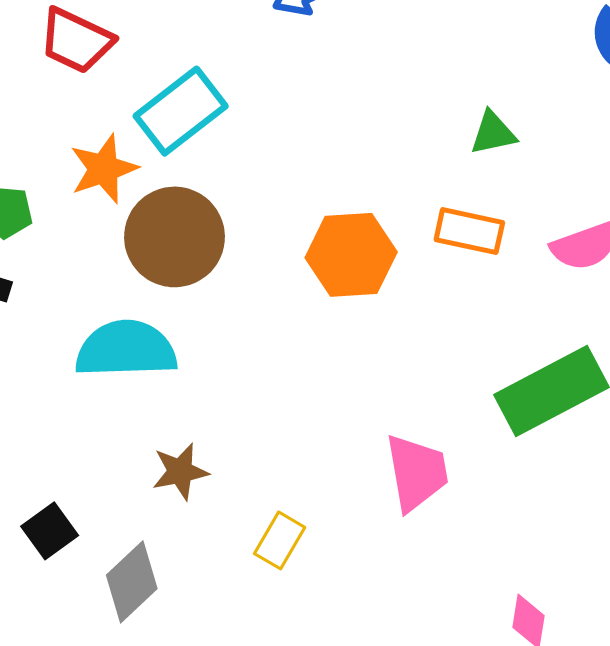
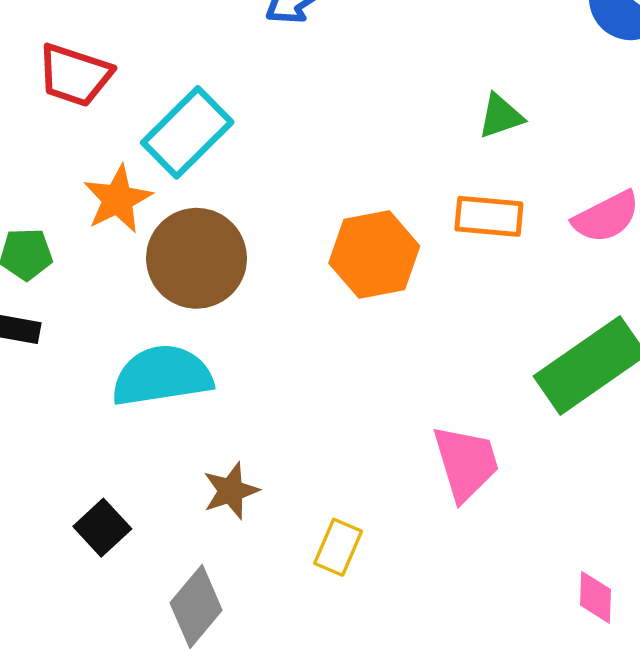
black square: (50, 531) -> (102, 528), moved

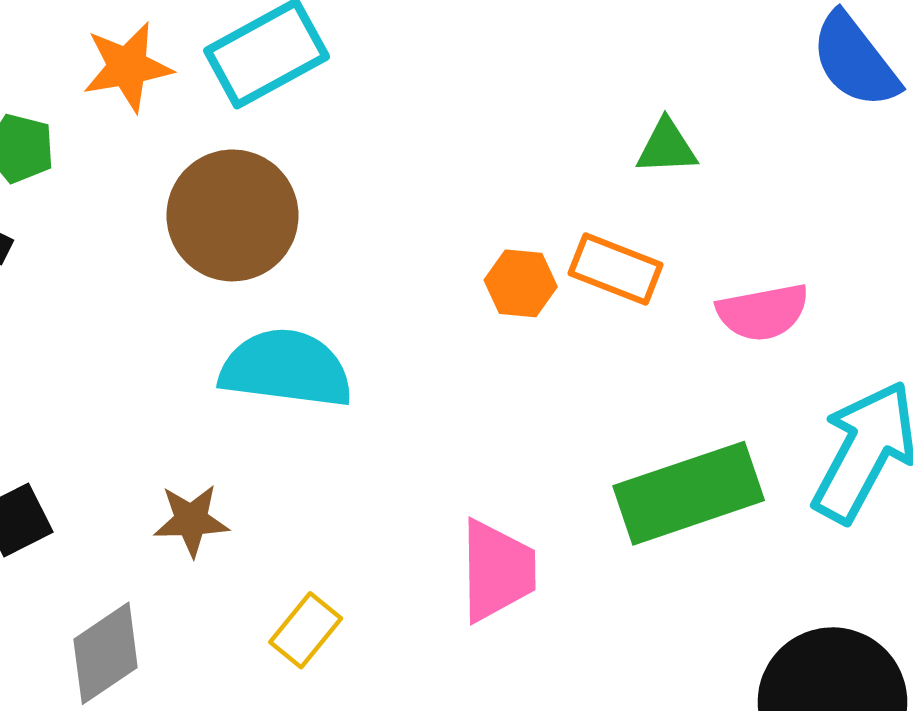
orange star: (118, 199) -> (127, 67), moved
orange hexagon: (374, 255) -> (521, 283), moved, size x0.6
cyan semicircle: (162, 376) -> (286, 369), moved

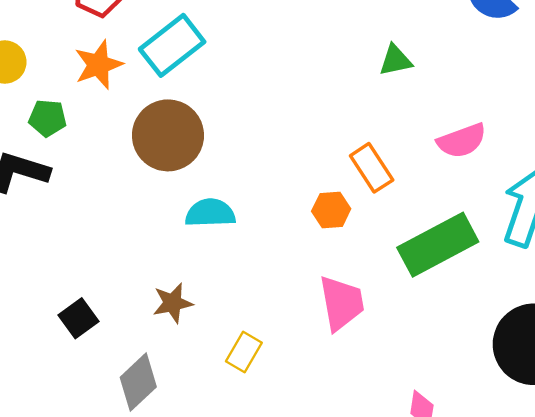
orange rectangle: (616, 269) -> (372, 168), moved, turned 45
orange hexagon: (521, 283) -> (331, 210), moved
cyan semicircle: (286, 369) -> (210, 213), size x0.7

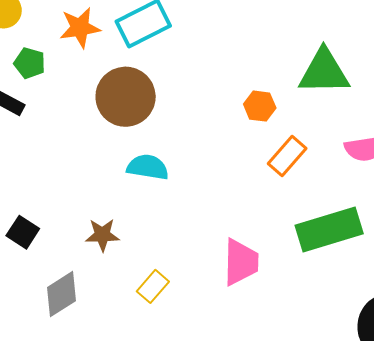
green triangle: (395, 60) -> (324, 72), size x1.8
orange rectangle: (372, 168) -> (287, 156), turned 63
orange hexagon: (331, 210) -> (260, 106), moved
black square: (79, 318) -> (23, 232), turned -32

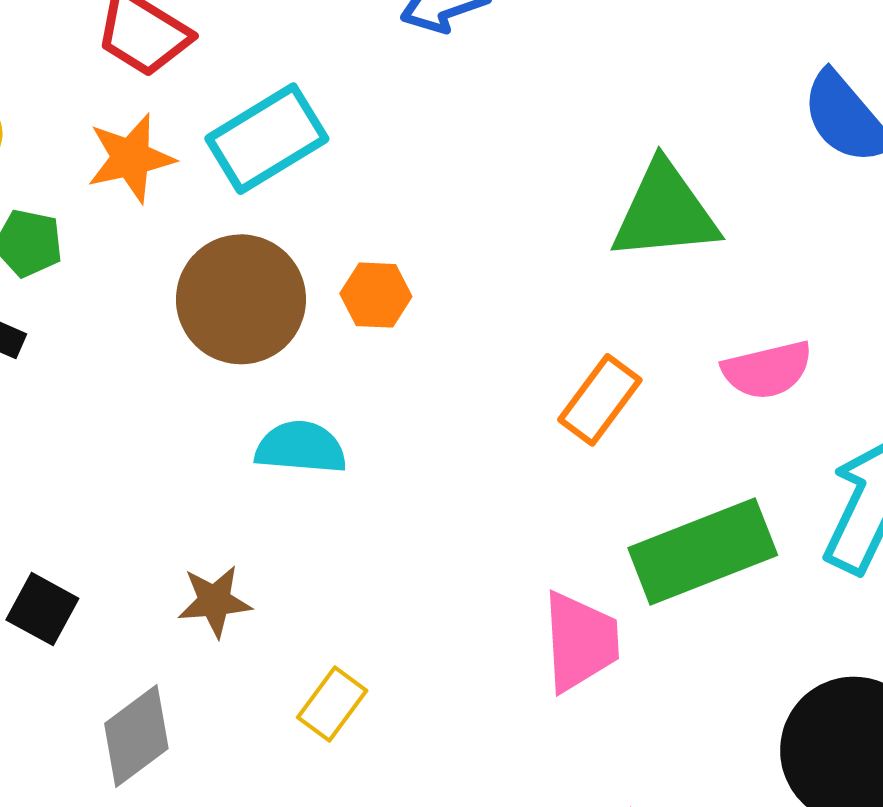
orange hexagon: (260, 106) -> (376, 295), moved
pink trapezoid: (241, 262) -> (580, 641), moved

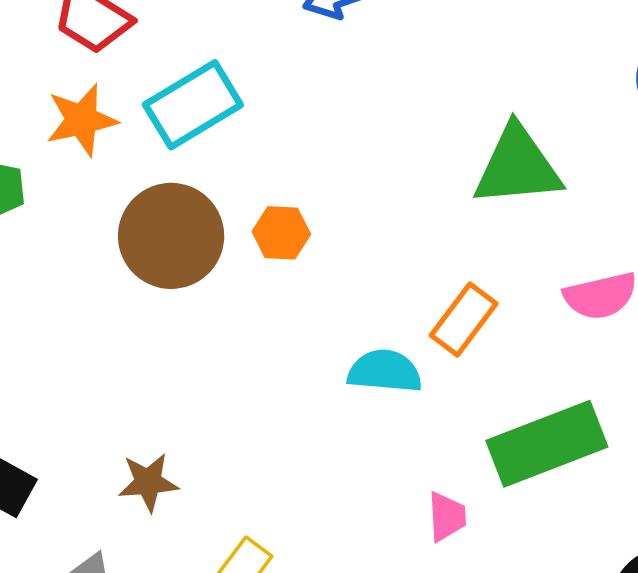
cyan semicircle: (301, 447) -> (385, 371), moved
pink trapezoid: (580, 641) -> (447, 517), size x0.6

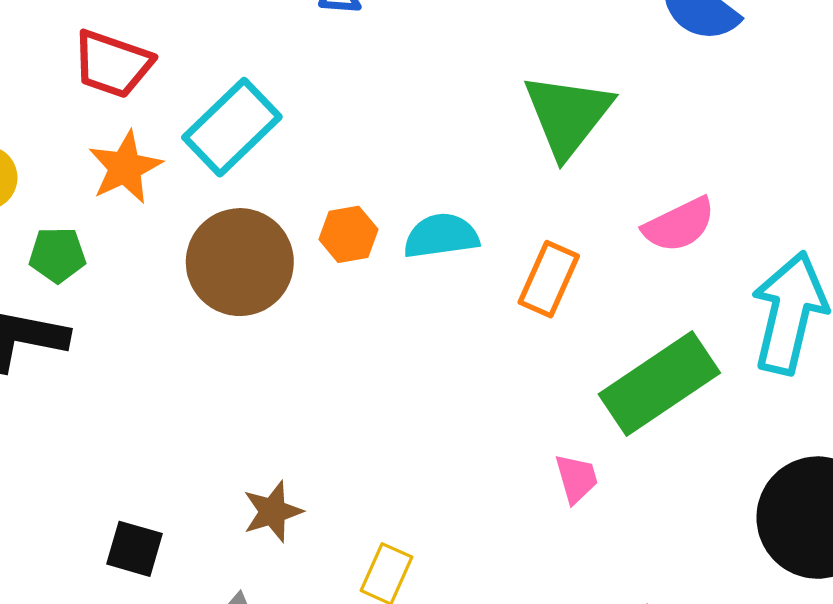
green triangle: (518, 166) -> (568, 115), turned -34
cyan semicircle: (385, 371) -> (441, 236), moved

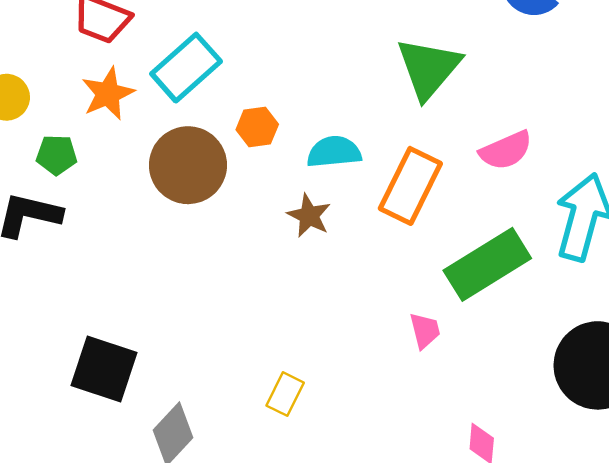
orange hexagon: (348, 234) -> (257, 127), moved
orange rectangle: (549, 279) -> (410, 186), size x1.4
brown star: (273, 512) -> (309, 216), moved, turned -30
black square: (134, 549) -> (104, 369), size x1.6

